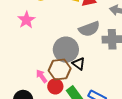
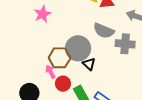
gray semicircle: (89, 29) -> (104, 31), turned 35
brown hexagon: (60, 69) -> (60, 58), moved

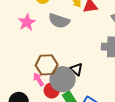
gray semicircle: (104, 31) -> (59, 21), moved
gray circle: (78, 48) -> (63, 79), moved

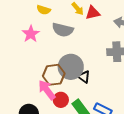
pink arrow: (38, 79) -> (47, 90), size x1.5
gray circle: (63, 79) -> (71, 67), moved

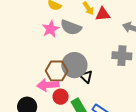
pink star: (31, 34) -> (51, 29), moved
pink arrow: (47, 90) -> (48, 85), turned -65

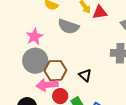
pink star: (51, 29) -> (34, 37), moved
gray circle: (74, 65) -> (35, 61), moved

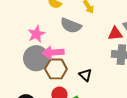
red triangle: (100, 12) -> (115, 34), moved
pink arrow: (47, 85) -> (53, 52), moved

